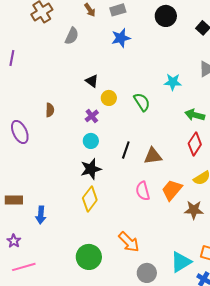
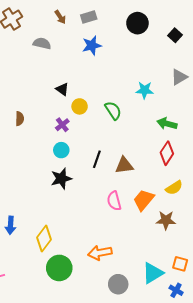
gray semicircle: (72, 36) -> (42, 43), turned -102
yellow diamond: (90, 199) -> (44, 238), moved
orange arrow: (129, 242) -> (100, 253), turned 125

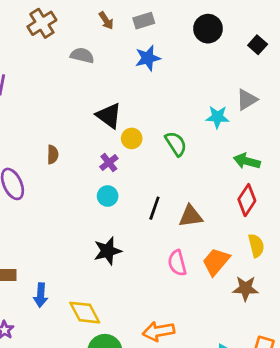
gray triangle: (179, 77) -> (247, 100), moved
black triangle: (62, 89) -> (109, 116), size x1.5
black star: (61, 179) -> (108, 251), moved
yellow semicircle: (174, 188) -> (256, 246), turned -72
yellow diamond: (44, 238) -> (85, 313), turned -65

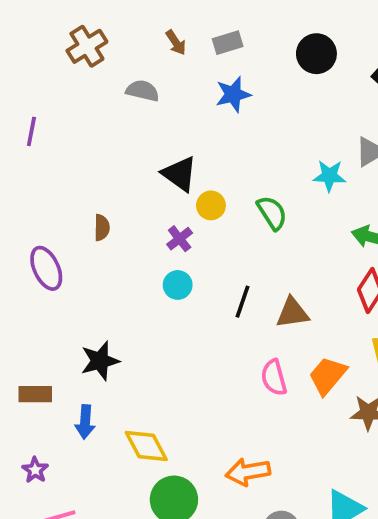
black star: (108, 251) -> (100, 361), moved

